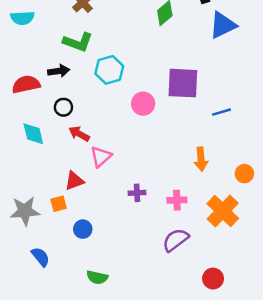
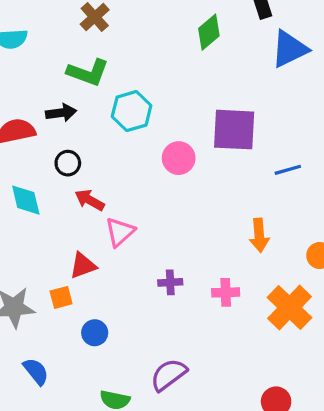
purple semicircle: (176, 240) -> (169, 375), moved

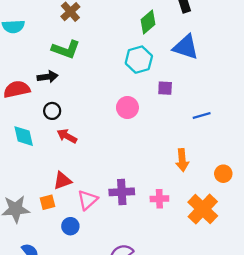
blue triangle: (289, 49) -> (186, 47), moved, turned 44
cyan hexagon: (132, 111) -> (139, 60), moved
purple square: (234, 130) -> (165, 88), size x0.5
pink triangle: (120, 232) -> (87, 200), moved
purple cross: (170, 282) -> (122, 192), size x1.5

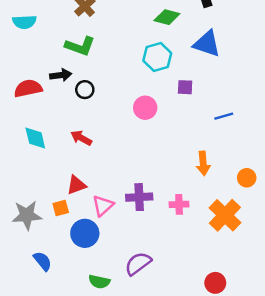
green diamond: (148, 22) -> (167, 17), turned 55
black circle: (52, 111) -> (85, 90), moved
blue circle: (70, 226) -> (85, 233), size x1.5

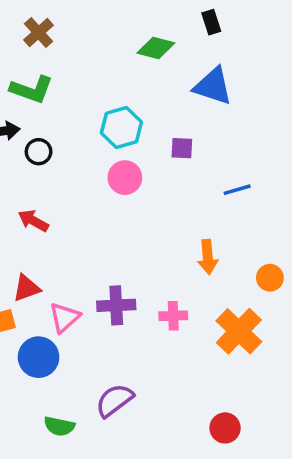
cyan hexagon: (157, 57) -> (121, 128), moved

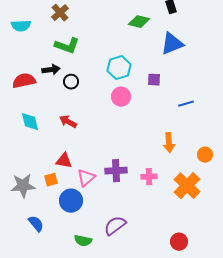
brown cross: (39, 33) -> (60, 13), moved
blue triangle: (213, 86) -> (172, 44), turned -40
red triangle: (26, 288) -> (64, 161), turned 30

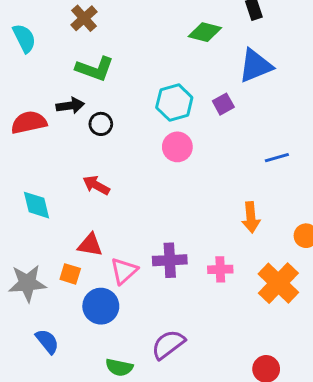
cyan semicircle: (21, 26) -> (24, 38), turned -114
purple square: (154, 80) -> (223, 104), moved, turned -32
cyan diamond: (30, 122) -> (37, 205), moved
orange square: (51, 180) -> (70, 274), turned 32

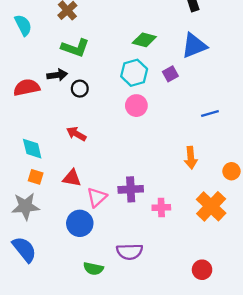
green diamond: (205, 32) -> (144, 40), moved
pink cross: (220, 269) -> (161, 207), moved
orange square: (70, 274) -> (36, 177), moved
blue semicircle: (47, 341) -> (24, 249), moved, size x1.4
purple semicircle: (168, 344) -> (130, 252), turned -145

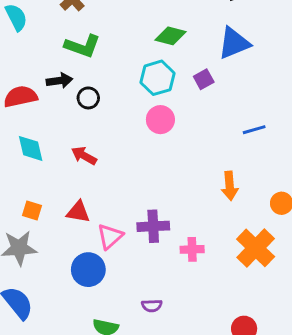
cyan diamond: (32, 149) -> (31, 148), moved
purple semicircle: (130, 252) -> (152, 306), size x0.6

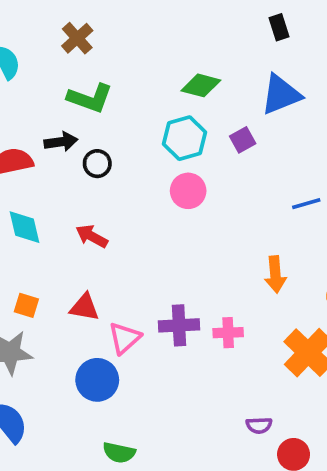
pink cross: (192, 249) -> (228, 333), moved
purple semicircle: (152, 306) -> (259, 425), moved

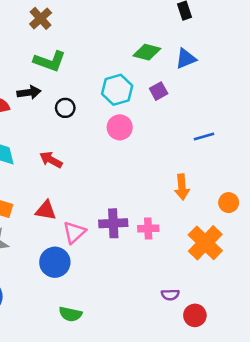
green diamond: (201, 85) -> (147, 52), moved
blue triangle: (281, 95) -> (186, 59), size x0.7
black circle: (97, 164) -> (65, 108), moved

